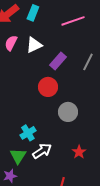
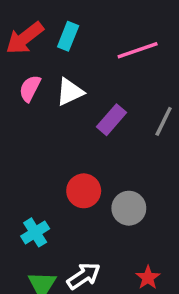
red circle: (48, 87) -> (84, 191), moved
cyan cross: (28, 133) -> (35, 232), moved

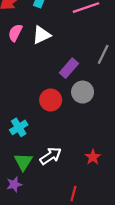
purple rectangle: (111, 120) -> (69, 68), moved
gray circle: (129, 208) -> (83, 92), moved

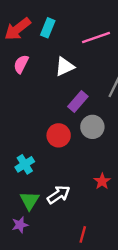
white triangle: (42, 35) -> (65, 66), moved
red star: (93, 157) -> (102, 181), moved

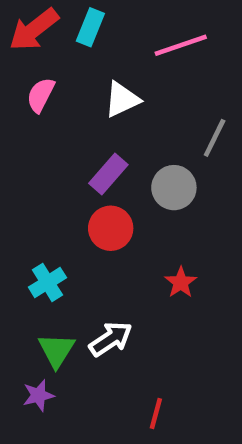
purple rectangle: (78, 102) -> (108, 174), moved
gray circle: (92, 127) -> (174, 188), moved
red star: (102, 181) -> (181, 282), moved

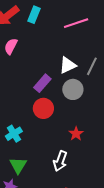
white triangle: (122, 99) -> (68, 65), moved
white arrow: (111, 339) -> (60, 161), moved, turned 144

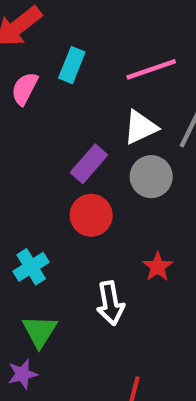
cyan rectangle: (34, 15) -> (72, 65), moved
pink line: (76, 23) -> (151, 69), moved
white arrow: (60, 161) -> (110, 303), moved, turned -30

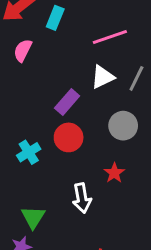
cyan rectangle: (72, 65) -> (55, 18), moved
gray circle: (151, 177) -> (123, 126), moved
cyan cross: (31, 267) -> (29, 152), moved

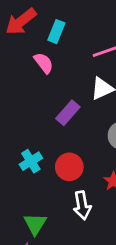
pink semicircle: (23, 50) -> (44, 63), moved, turned 115
red circle: (69, 137) -> (69, 167), moved

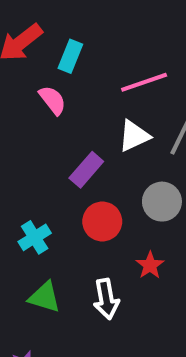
red circle: (69, 167) -> (102, 221), moved
green triangle: (35, 224) -> (45, 297), moved, turned -45

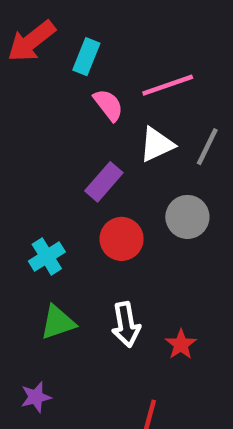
pink semicircle: (53, 100) -> (108, 105), moved
red star: (150, 265) -> (181, 344), moved
green triangle: (45, 297) -> (58, 322), turned -36

